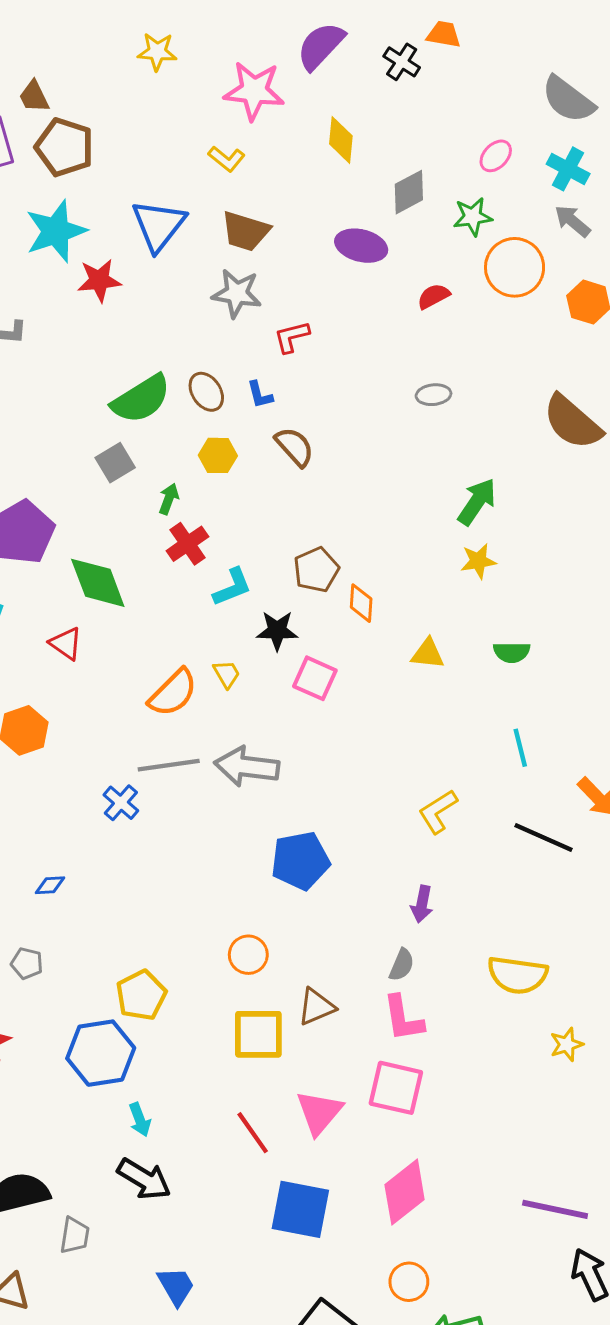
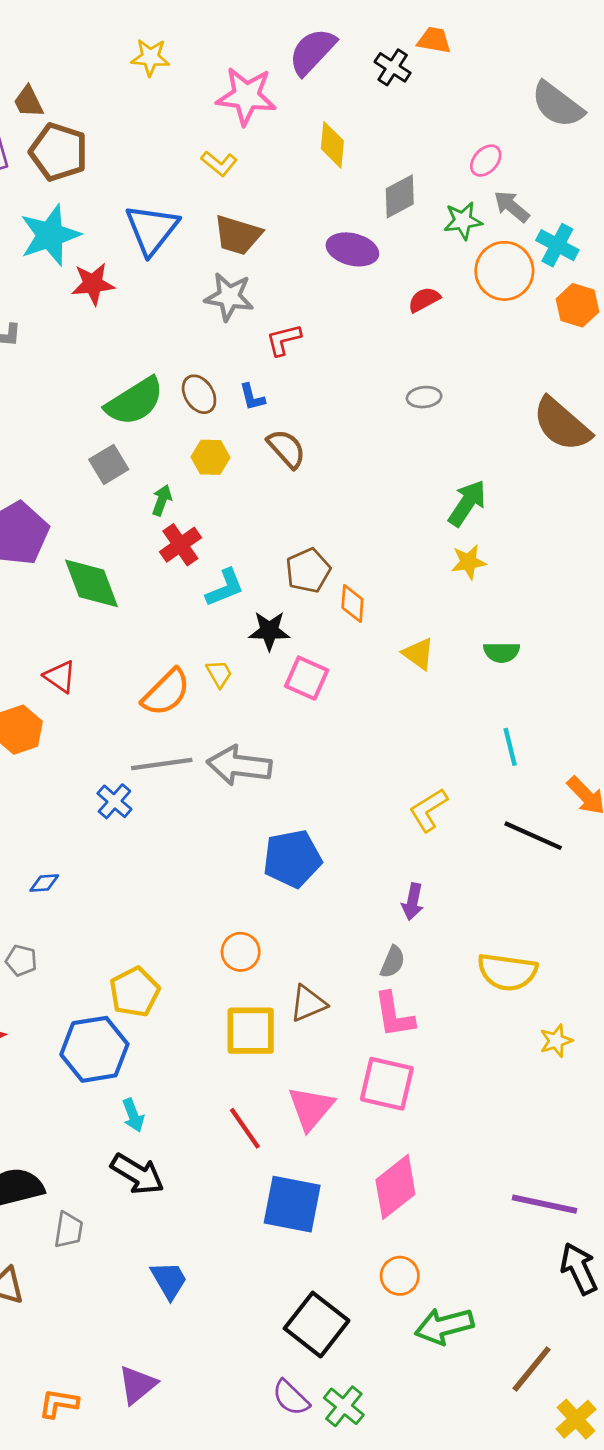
cyan cross: (568, 169) -> (557, 245), moved
gray arrow: (572, 221) -> (512, 206), moved
red triangle: (66, 644) -> (60, 677), moved
yellow triangle: (428, 654) -> (418, 654), turned 30

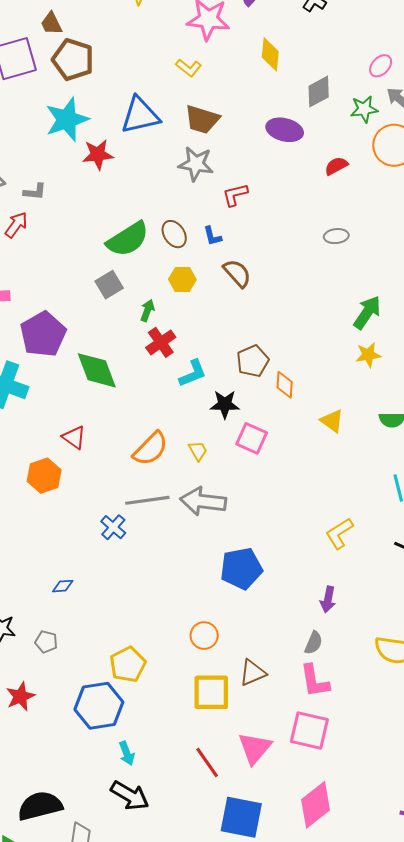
blue triangle: (152, 229) -> (140, 115), turned 39
yellow trapezoid: (219, 674) -> (198, 451), moved

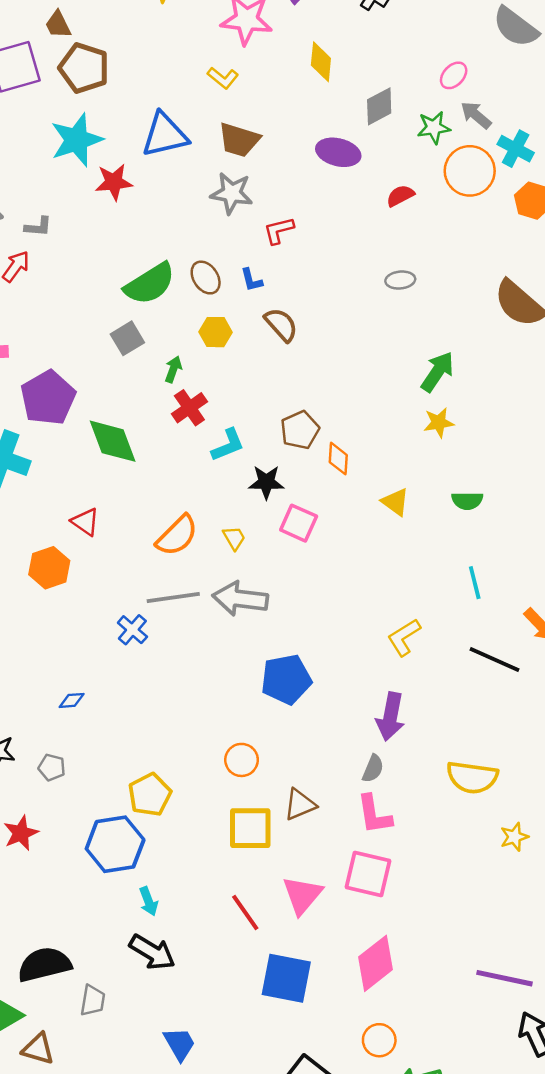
purple arrow: (328, 599) -> (390, 717), size x1.5

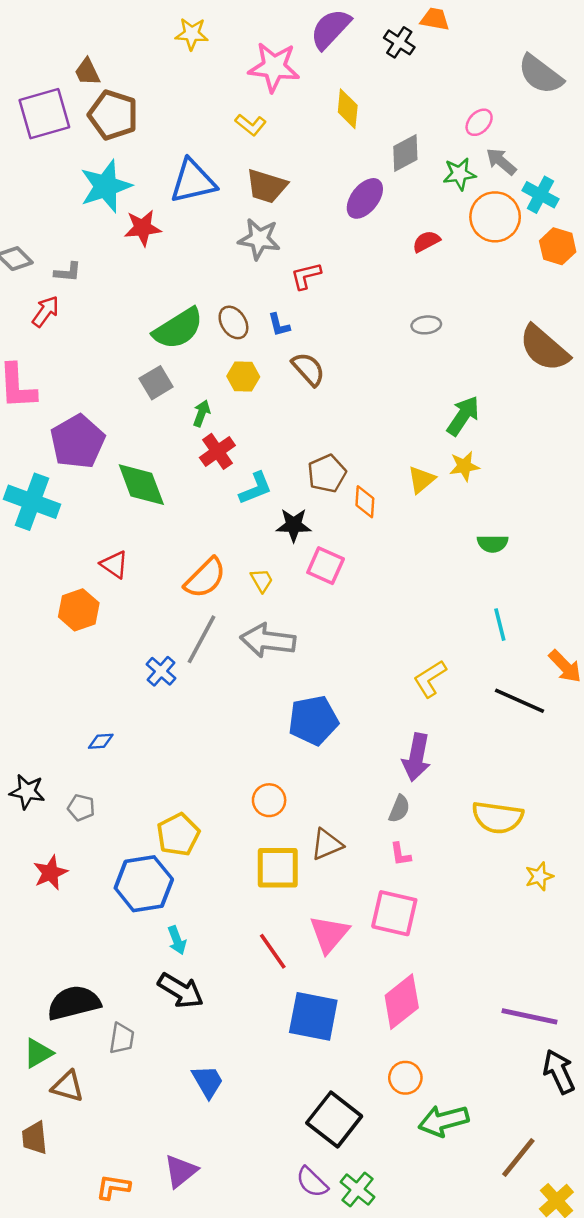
purple ellipse: (338, 152) -> (365, 198), turned -66
yellow triangle: (395, 502) -> (421, 480), moved, turned 44
gray line: (173, 597) -> (202, 639), turned -54
pink L-shape: (374, 814) -> (400, 854), size x0.6

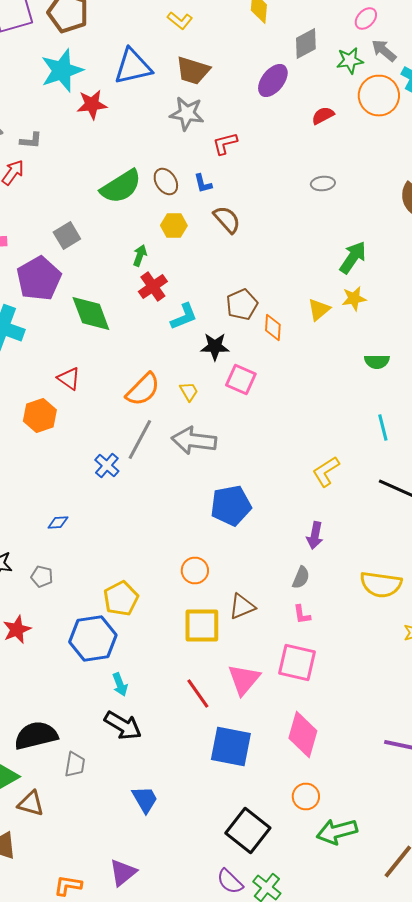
gray square: (156, 383) -> (67, 236), moved
purple arrow: (416, 757) -> (315, 536), size x0.7
pink diamond: (402, 1002) -> (303, 734), turned -36

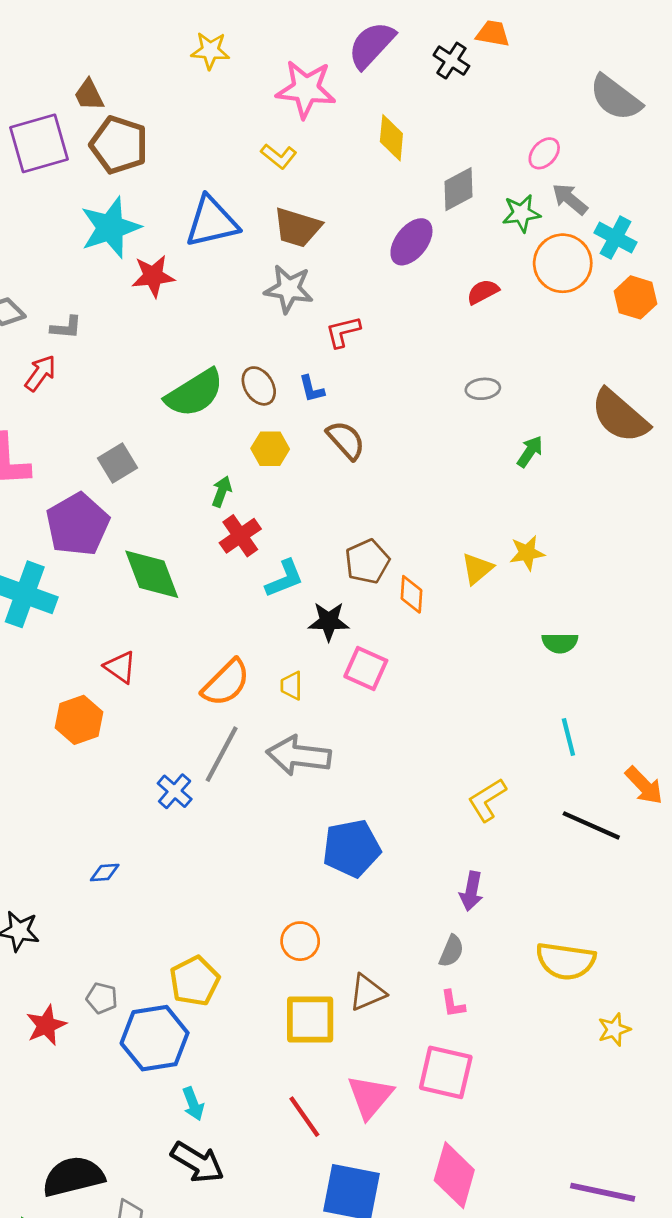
green arrow: (353, 258) -> (530, 452), moved, size x0.7
yellow trapezoid: (189, 392) -> (292, 686), turned -150
gray pentagon: (42, 576) -> (102, 998), moved

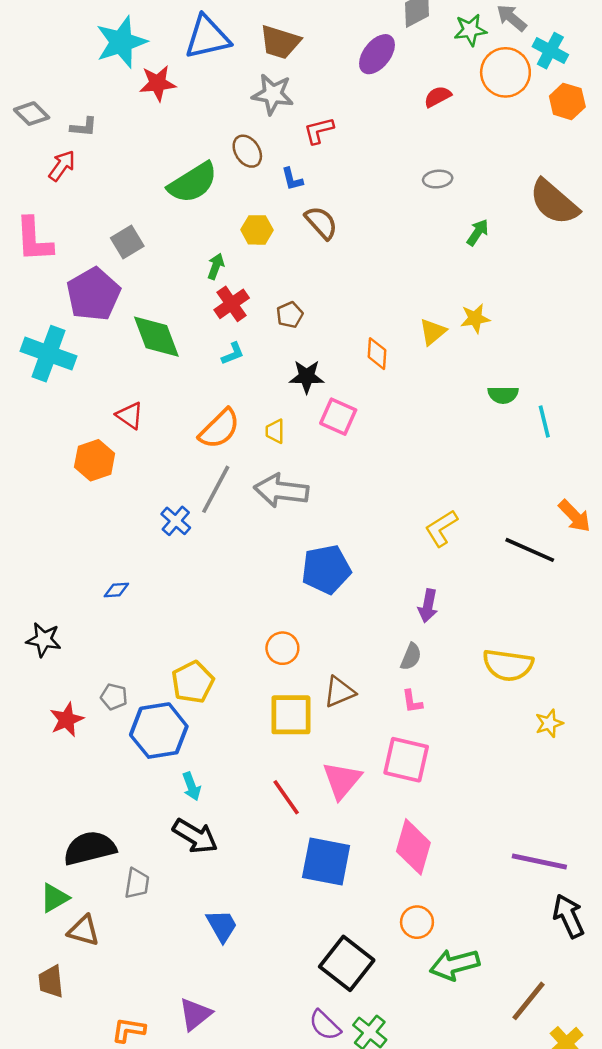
brown ellipse: (259, 386) -> (247, 151), moved
brown pentagon: (367, 561) -> (290, 315), moved, size x0.7
cyan L-shape: (284, 579) -> (233, 354), moved, size x0.7
cyan line: (568, 737) -> (544, 421), moved

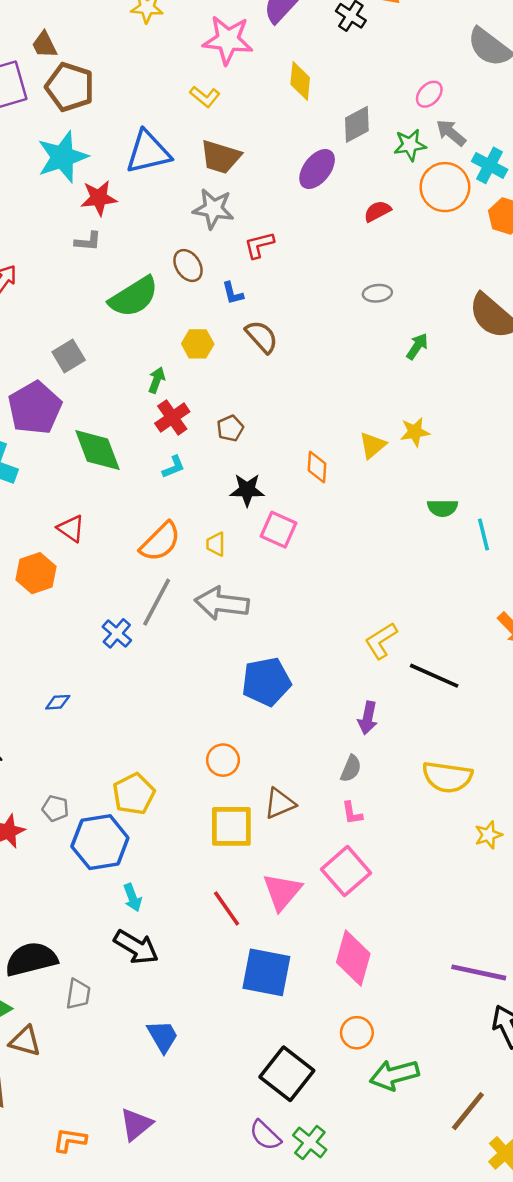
gray L-shape: (84, 127) -> (88, 241), moved
black line: (530, 550) -> (434, 676), moved
pink square: (406, 760) -> (346, 871), turned 36

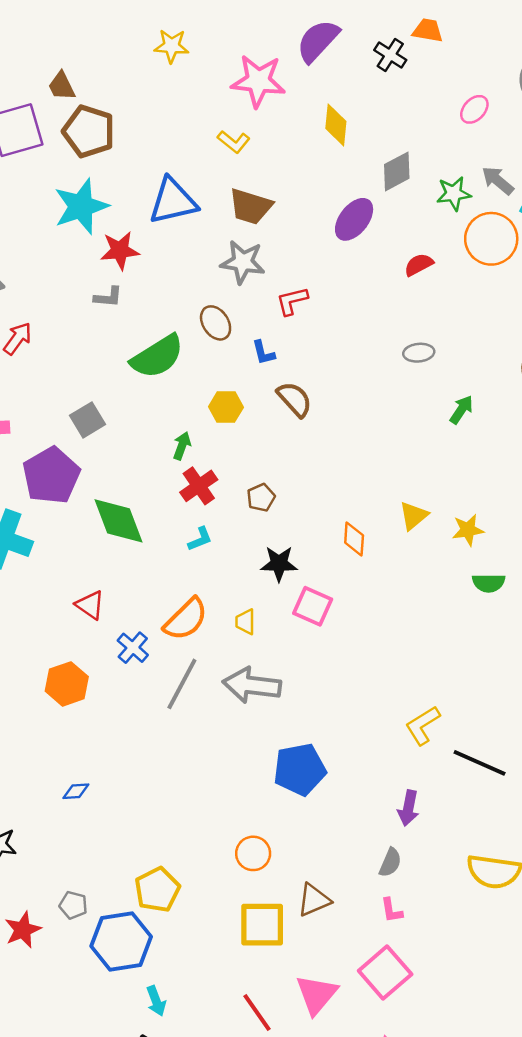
pink ellipse: (429, 94) -> (474, 109), moved
yellow star: (415, 432) -> (468, 530), moved
orange hexagon: (36, 573) -> (67, 684), moved
blue cross: (117, 633) -> (133, 648), moved

